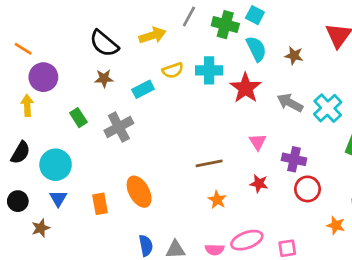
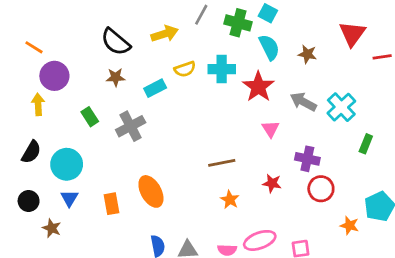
pink triangle: (258, 142) -> (271, 129), moved
brown star: (41, 228) -> (52, 228), turned -30

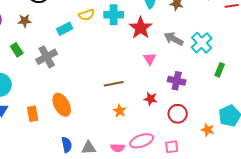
brown star: (116, 77) -> (25, 21), moved
red circle: (321, 189) -> (178, 114), moved

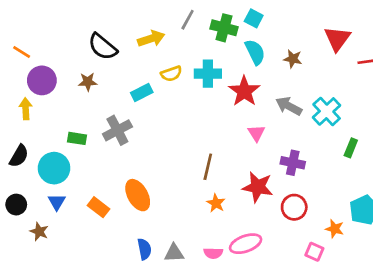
green rectangle: (17, 50) -> (77, 138), moved, turned -48
brown line: (114, 84) -> (208, 167), turned -66
red star: (151, 99) -> (258, 187), size x1.6
orange rectangle: (33, 114) -> (99, 207), turned -42
pink square: (172, 147) -> (314, 252), moved, turned 32

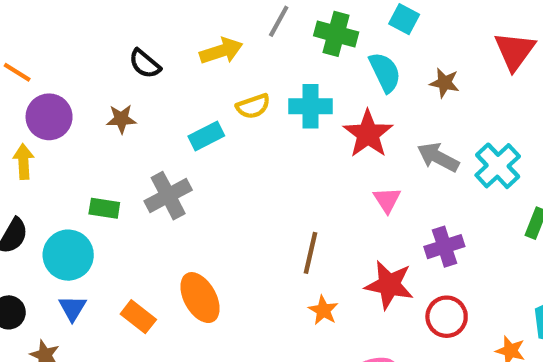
cyan square: (254, 18) -> (404, 19), moved
black semicircle: (103, 47) -> (145, 64), size x0.7
purple cross: (293, 163) -> (444, 247), turned -30

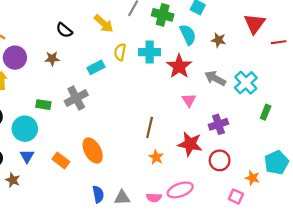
yellow arrow: (221, 51) -> (104, 24), turned 60
yellow semicircle: (253, 106) -> (120, 52), turned 119

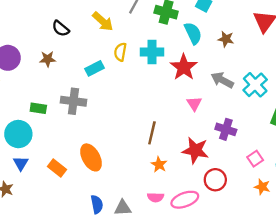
gray cross: (76, 98) -> (73, 101), turned 35
purple cross: (218, 124) -> (226, 129), turned 36
red circle: (220, 160) -> (215, 180), moved
pink square: (236, 196) -> (255, 159), moved, turned 32
pink semicircle: (154, 198) -> (156, 197), moved

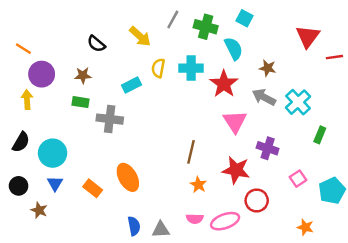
brown star: (226, 39) -> (268, 68), moved
pink triangle: (194, 104) -> (235, 122), size x1.5
green rectangle: (38, 108) -> (80, 102), moved
orange star: (262, 187) -> (305, 227), moved

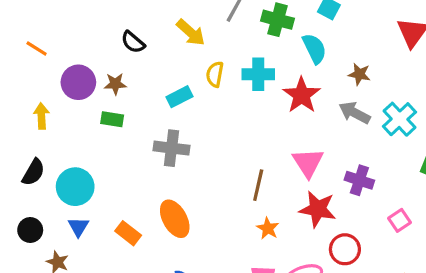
purple circle: (42, 74) -> (78, 82), moved
gray cross: (110, 119) -> (171, 148), moved
pink triangle: (235, 122) -> (308, 163), moved

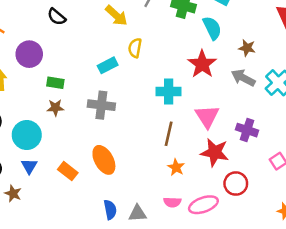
black semicircle: (133, 42) -> (57, 17), moved
cyan cross: (258, 74) -> (169, 91), moved
brown star: (115, 84) -> (55, 108), moved

